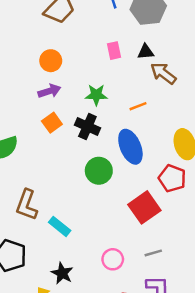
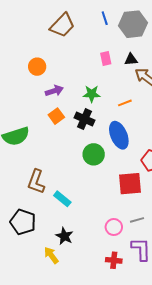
orange circle: (51, 61) -> (37, 67), moved
red square: (144, 207) -> (130, 184), turned 30
pink circle: (113, 259) -> (114, 227), moved

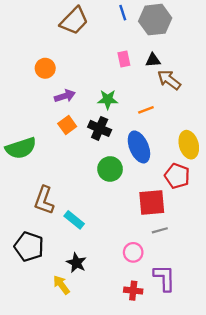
gray line: (137, 220) -> (160, 230), moved

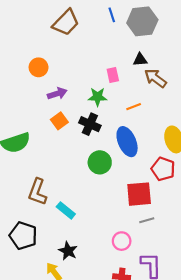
pink rectangle: (124, 59) -> (113, 75), moved

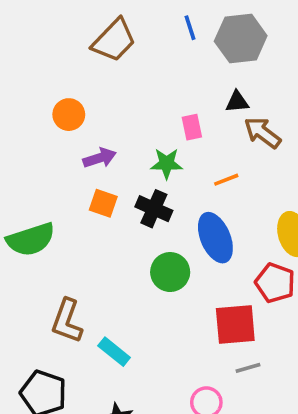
orange square: (59, 121) -> (103, 203), turned -35

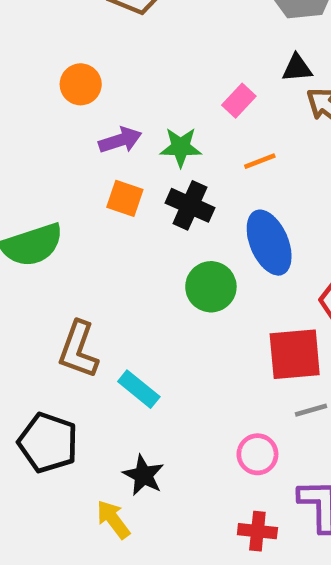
pink rectangle: (192, 127) -> (239, 101), turned 55
green star: (167, 163) -> (181, 147), moved
orange line: (226, 180) -> (260, 161), moved

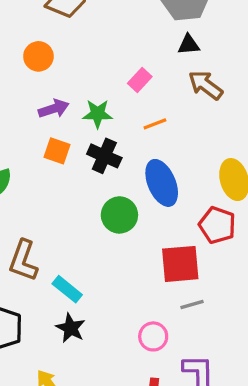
black triangle: (297, 68) -> (189, 45), moved
orange circle: (81, 84) -> (38, 56), moved
black star: (143, 475) -> (71, 328), moved

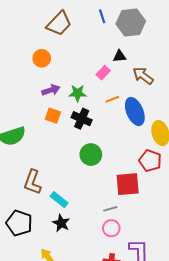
black triangle: (189, 45) -> (119, 56), moved
blue ellipse: (162, 183) -> (135, 112), moved
gray line: (192, 304) -> (110, 209), moved

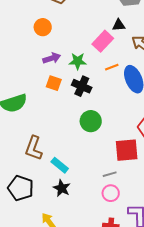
pink rectangle: (103, 73) -> (103, 41), size x1.5

